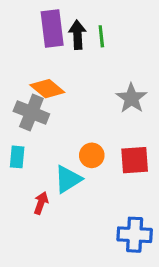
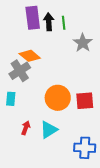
gray star: (131, 98) -> (83, 43), moved
gray cross: (31, 113) -> (20, 71), turned 35
orange circle: (92, 155) -> (58, 98), size x1.6
cyan triangle: (68, 179) -> (49, 130), moved

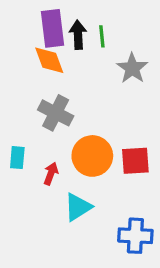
orange diamond: (30, 56) -> (49, 60), moved, turned 30
gray cross: (20, 71) -> (56, 113), moved, turned -30
red arrow: (26, 128) -> (51, 174), moved

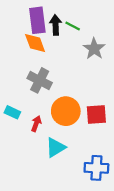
green line: (102, 36) -> (73, 26), turned -56
cyan rectangle: (17, 158) -> (12, 112), turned -70

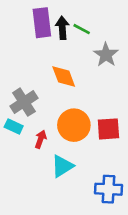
orange diamond: (35, 43) -> (64, 76), moved
gray cross: (40, 80) -> (24, 102), moved, turned 30

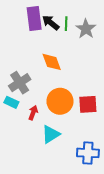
black arrow: (62, 28) -> (51, 23), turned -48
green line: (82, 29) -> (66, 24), turned 64
gray star: (106, 55) -> (86, 29), moved

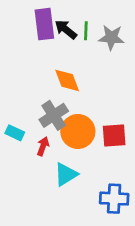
gray star: (86, 29) -> (111, 38), turned -30
gray cross: (20, 83) -> (54, 115), moved

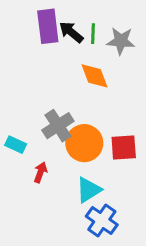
orange diamond: (67, 80) -> (94, 76), moved
red arrow: (43, 146) -> (40, 172), moved
cyan triangle: (66, 174) -> (89, 190), moved
blue cross: (114, 199) -> (102, 221), moved, turned 32

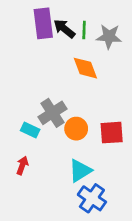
orange circle: (84, 143) -> (76, 129), size x0.7
cyan rectangle: (16, 145) -> (30, 130), moved
red arrow: (40, 172) -> (22, 165), moved

